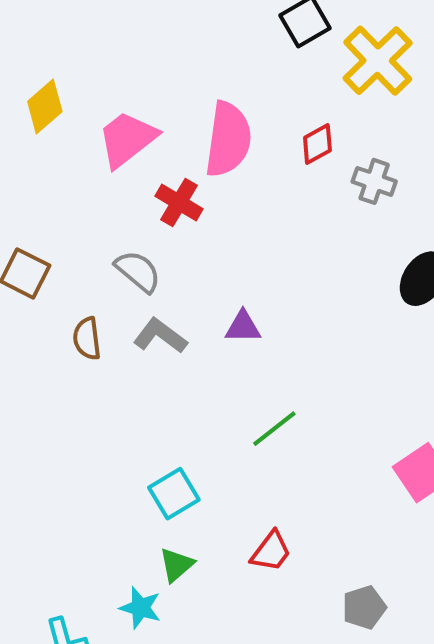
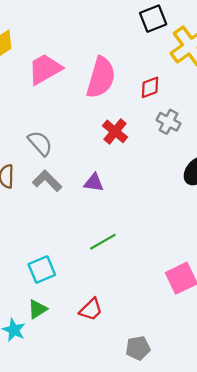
gray cross: (374, 181) -> (169, 122), moved
red cross: (179, 202) -> (115, 131), moved

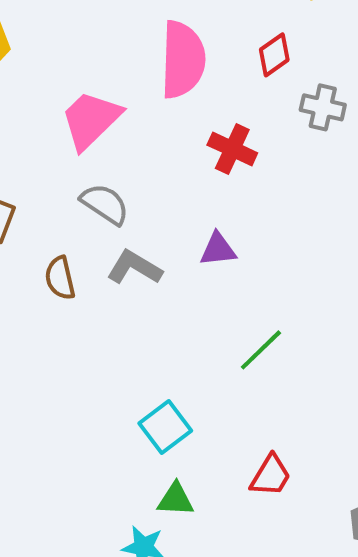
pink trapezoid: (45, 69) -> (91, 120), moved
green triangle: (37, 309) -> (176, 499), turned 50

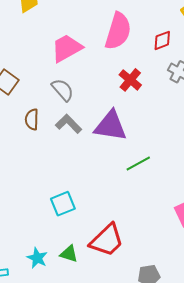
purple triangle: (218, 249) -> (111, 126), size x1.8
green line: (261, 350) -> (138, 163), moved
red trapezoid: (271, 476) -> (107, 240), size x1.6
green triangle: (176, 499) -> (69, 254), moved

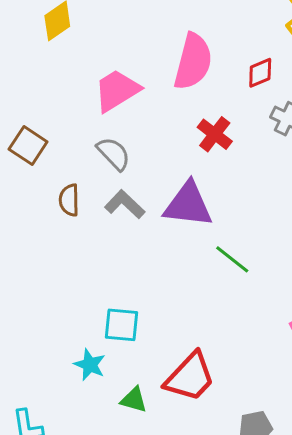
green line: (138, 163) -> (232, 259), turned 70
cyan square: (63, 204) -> (121, 325), turned 30
cyan star: (37, 258) -> (90, 365), moved

